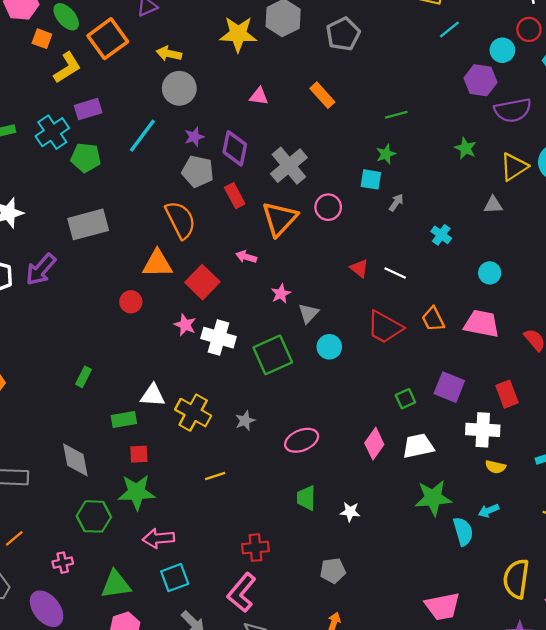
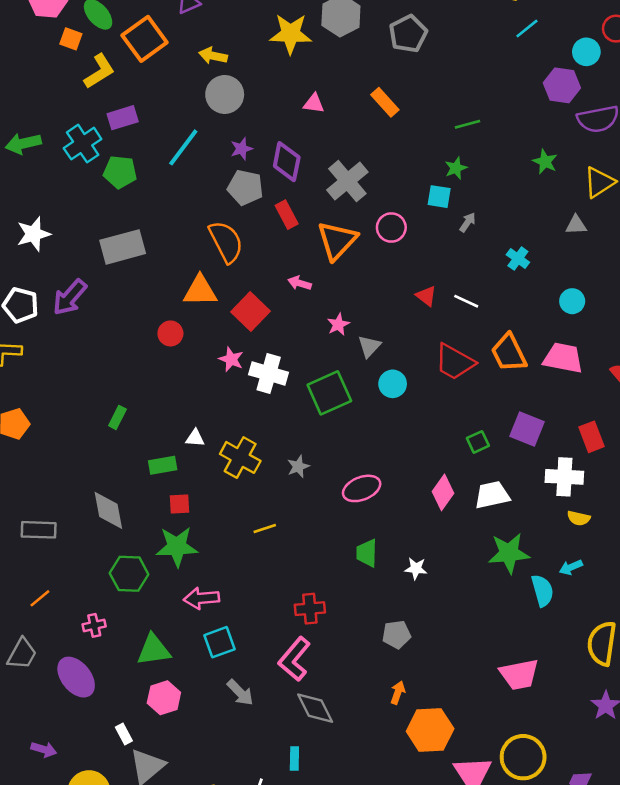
orange trapezoid: (433, 319) -> (509, 353), size x1.4
white triangle: (153, 395) -> (195, 438), size x0.7

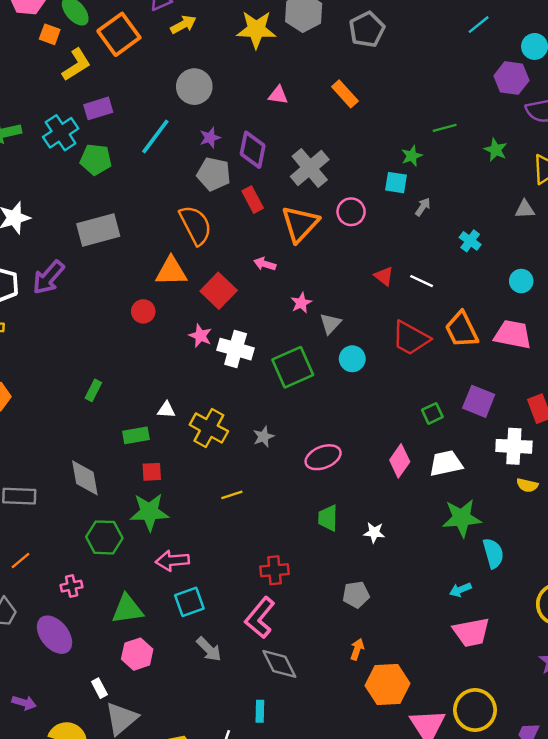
yellow arrow: (213, 56) -> (183, 25), moved, turned 140
green line: (468, 124) -> (445, 128), moved
cyan arrow: (571, 567) -> (460, 590), moved

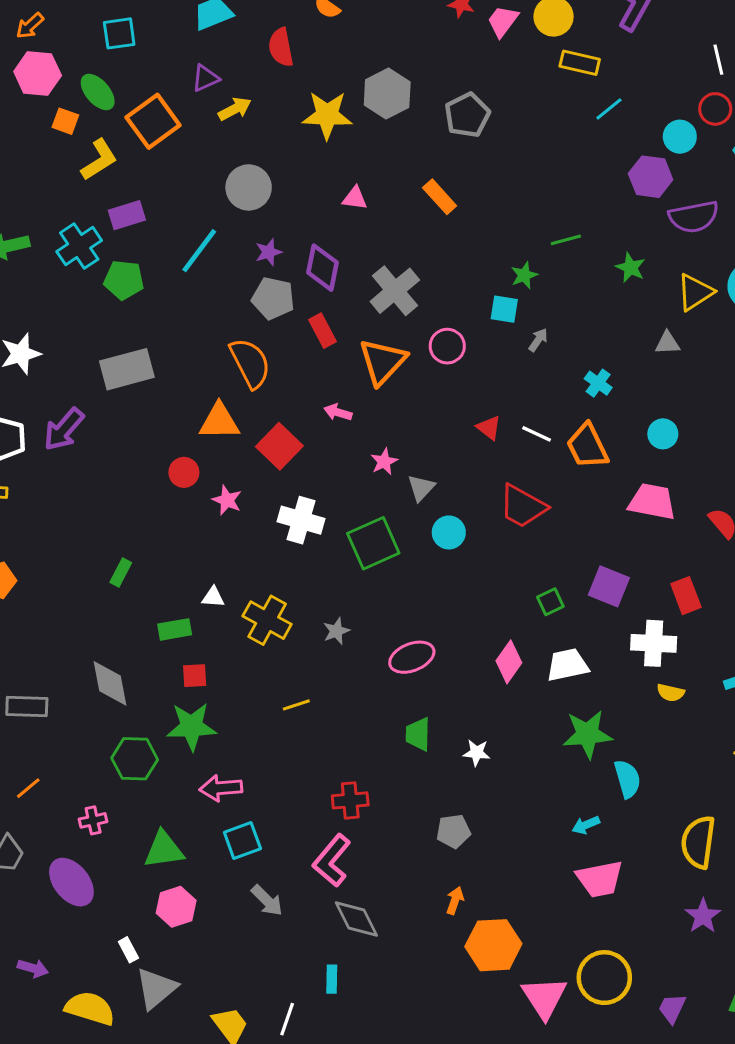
orange trapezoid: (462, 330) -> (587, 446), moved
pink star: (200, 336) -> (227, 500), moved

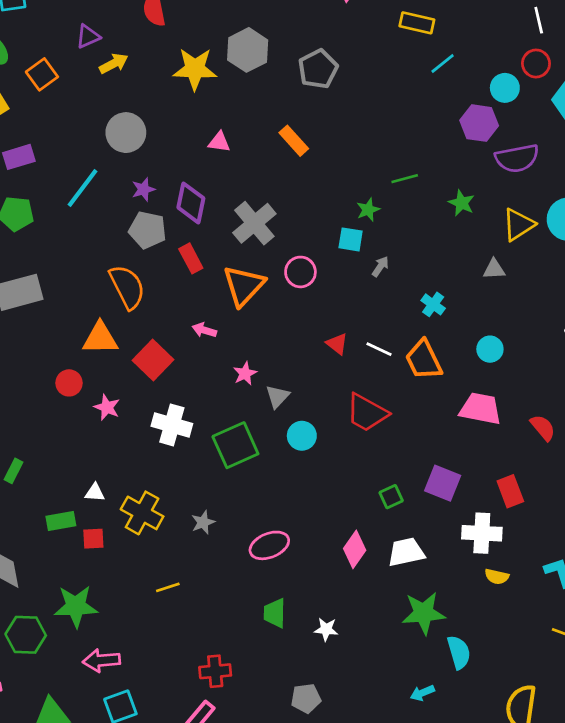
orange square: (153, 121) -> (42, 74), size x0.7
red square: (195, 676) -> (93, 539), moved

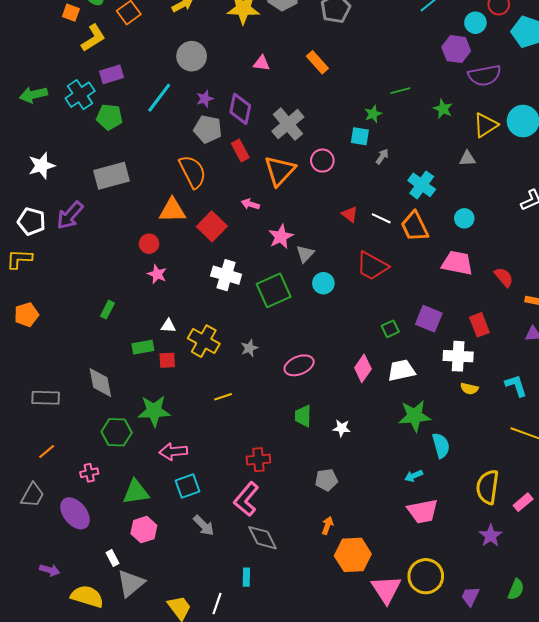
cyan cross: (433, 304) -> (422, 185), size x1.5
pink star: (245, 373) -> (281, 237), size x1.4
pink star: (107, 407) -> (157, 274), moved

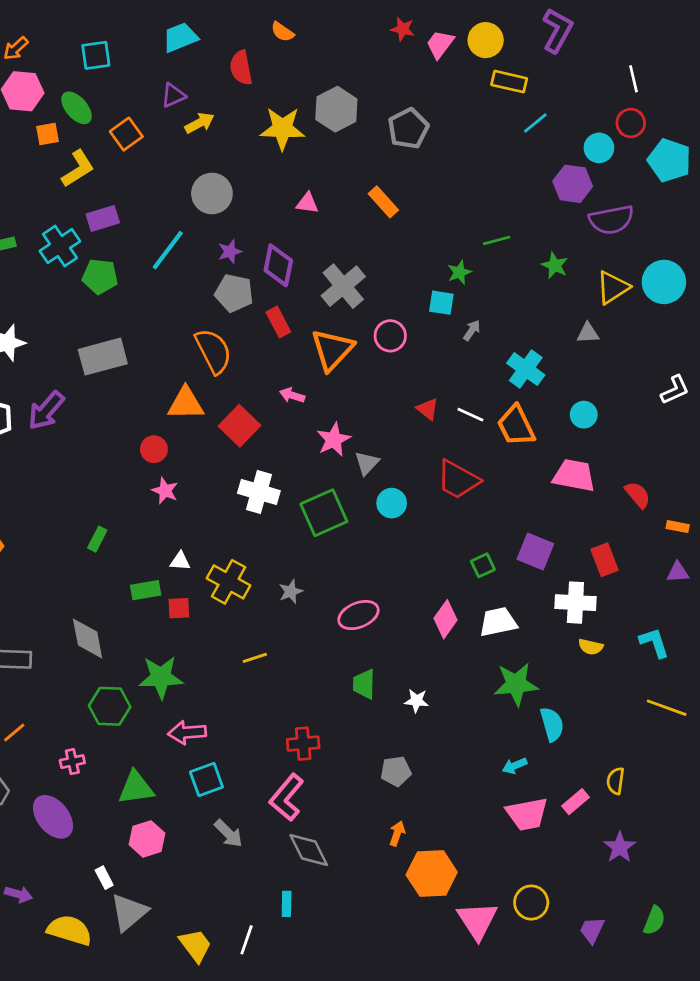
orange square: (71, 13) -> (47, 134), turned -30
yellow semicircle: (488, 487) -> (616, 781), size x0.6
pink rectangle: (523, 502) -> (575, 802), moved
yellow circle: (426, 576) -> (531, 903), size x0.7

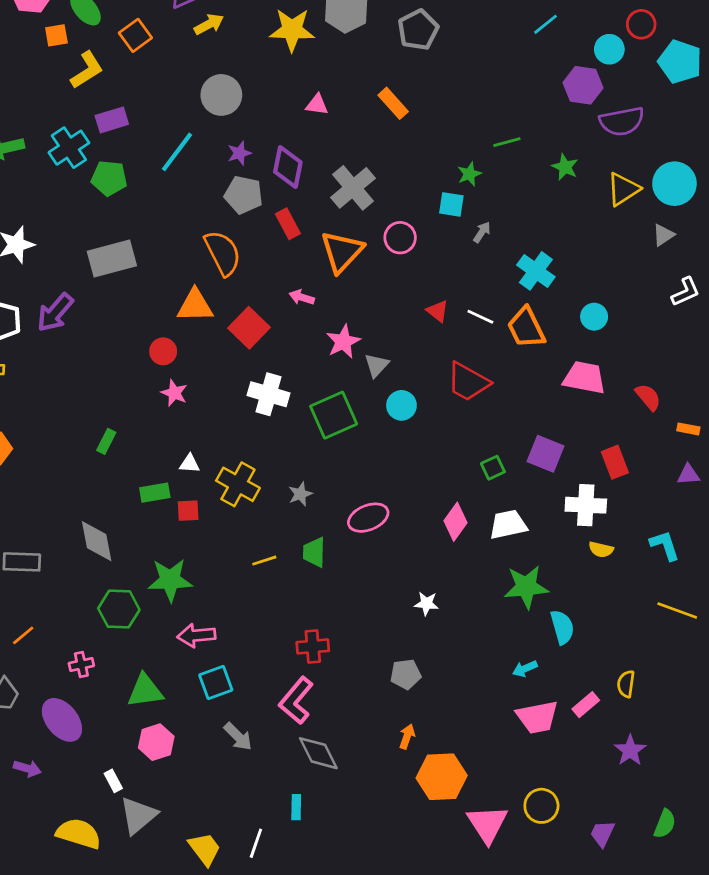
gray triangle: (588, 333) -> (663, 235), moved, turned -30
green trapezoid: (364, 684) -> (314, 552), moved
purple arrow: (18, 894) -> (27, 768), moved

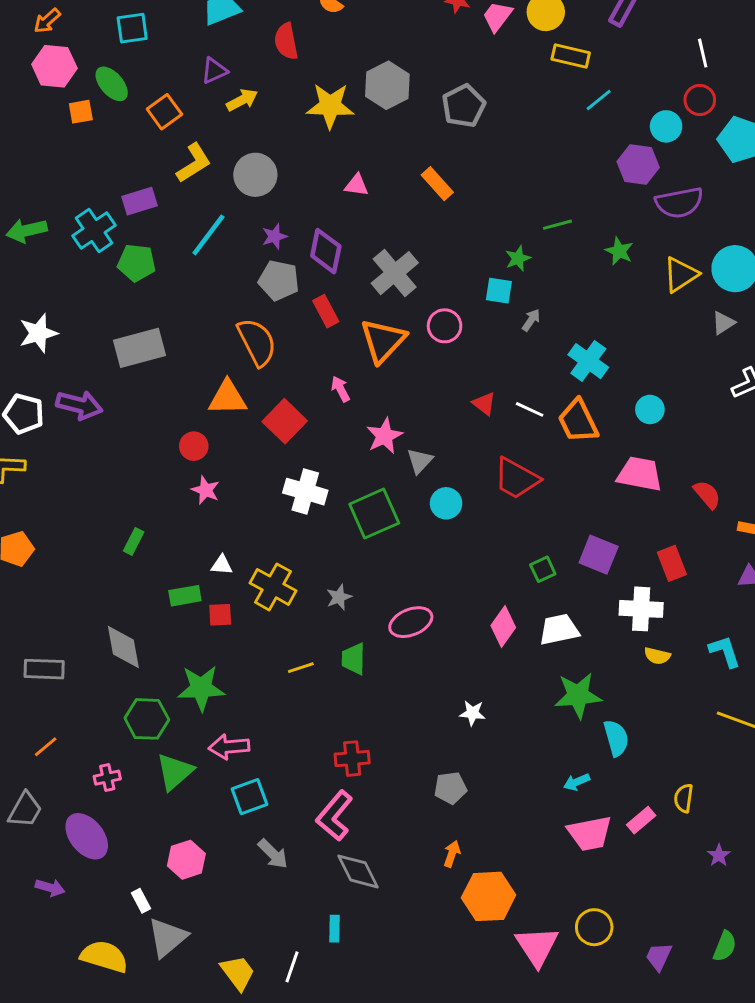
yellow L-shape: (87, 70) -> (194, 163), moved
pink arrow: (302, 297) -> (340, 389), turned 45
purple arrow: (55, 313) -> (79, 405), turned -117
green triangle: (145, 691) -> (175, 772), moved, turned -33
purple star: (630, 750) -> (719, 855), moved, size x0.7

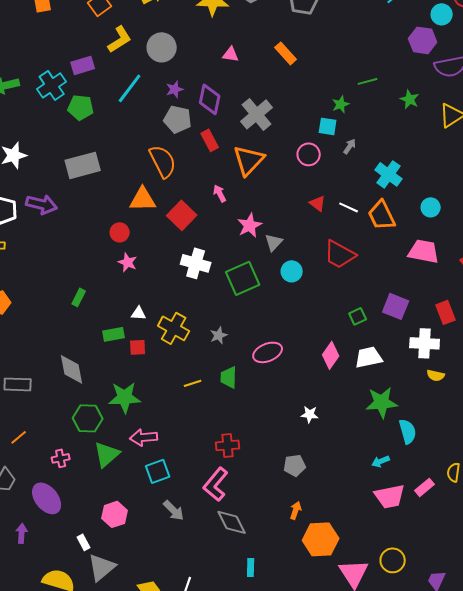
pink circle: (445, 326) -> (309, 154), moved
purple arrow: (50, 888) -> (22, 533), turned -102
cyan rectangle: (335, 929) -> (251, 567), moved

